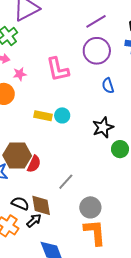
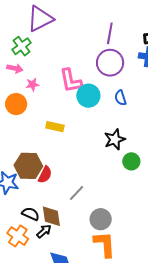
purple line: (96, 21) -> (110, 33), turned -50
cyan circle: (62, 115) -> (88, 96), moved, size x1.5

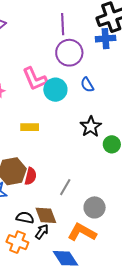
orange L-shape: (105, 244) -> (82, 232), moved, turned -44

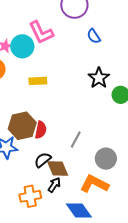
cyan circle: (55, 90) -> (22, 46), moved
black semicircle: (25, 218) -> (43, 160), moved, turned -48
orange cross: (17, 242) -> (30, 196), turned -30

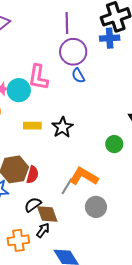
pink L-shape: (41, 32) -> (38, 77), turned 32
blue semicircle: (94, 36) -> (78, 76), moved
black star: (99, 78) -> (62, 127), moved
orange L-shape: (94, 184) -> (84, 176), moved

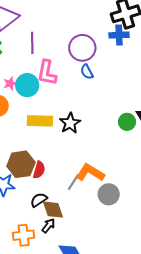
purple line: (67, 23) -> (32, 43), moved
yellow rectangle: (32, 126) -> (40, 121), size x1.4
green circle: (114, 144) -> (127, 122), moved
gray circle: (96, 207) -> (109, 194), moved

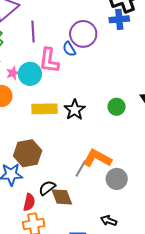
blue semicircle: (87, 72) -> (69, 49), moved
green circle: (127, 122) -> (117, 107), moved
red semicircle: (39, 170) -> (29, 202), moved
black arrow: (48, 226) -> (109, 221), moved, turned -105

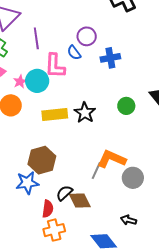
blue cross: (119, 19) -> (110, 58), moved
purple circle: (83, 34) -> (87, 36), size x0.7

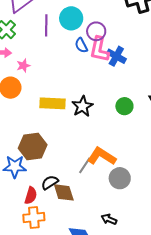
blue cross: (110, 58) -> (116, 56), turned 30
pink L-shape: (55, 66) -> (99, 49), moved
cyan circle: (37, 81) -> (71, 18), moved

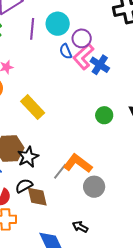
pink L-shape: (99, 49) -> (83, 57), turned 32
yellow rectangle: (52, 103) -> (33, 107), turned 40
black star: (82, 106) -> (28, 157), moved

